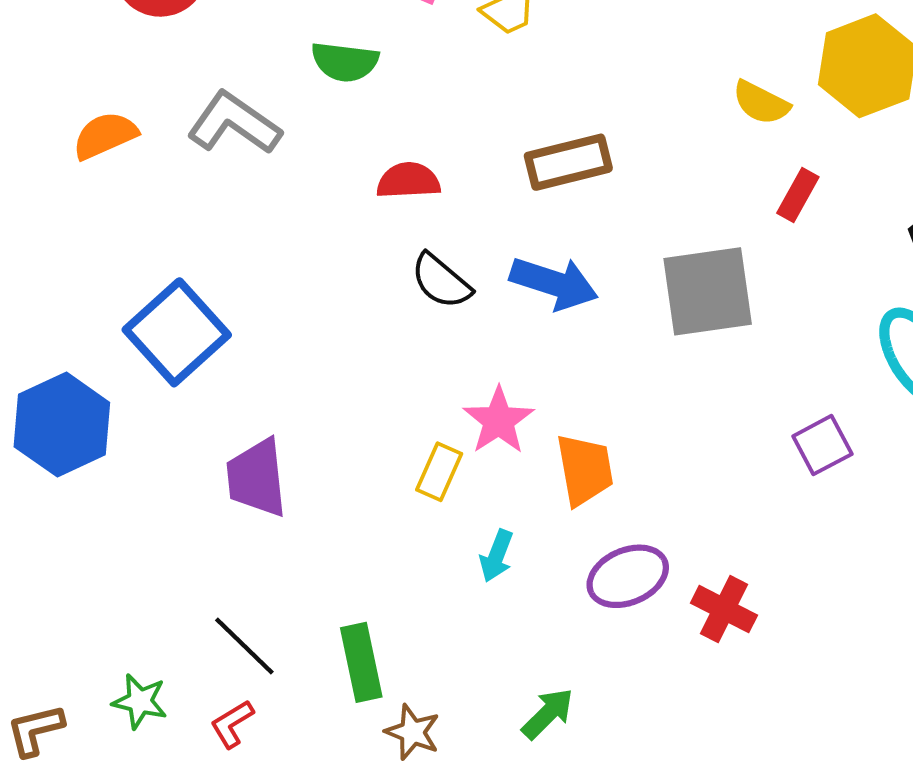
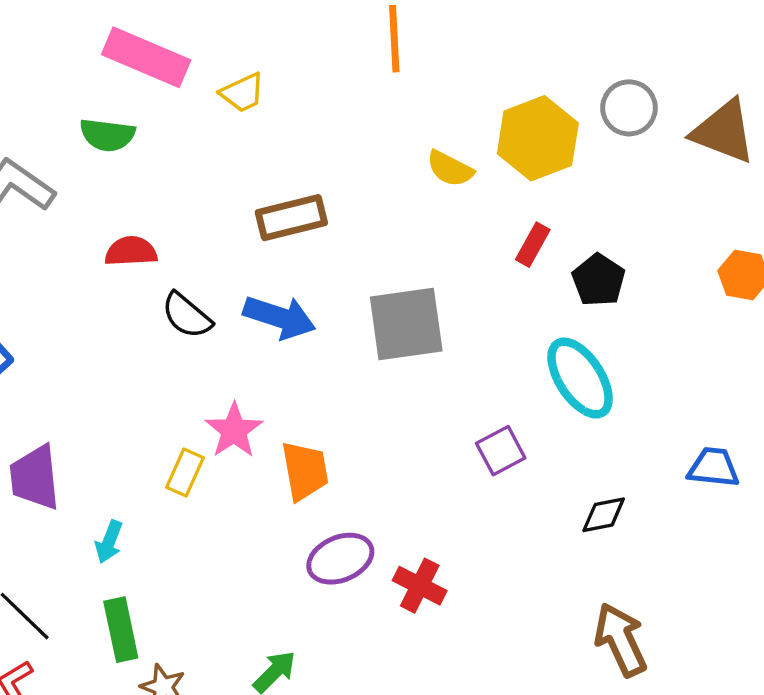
red semicircle: (408, 181) -> (131, 251), moved
red rectangle: (798, 195) -> (533, 245), moved
cyan arrow: (497, 556) -> (109, 542), moved

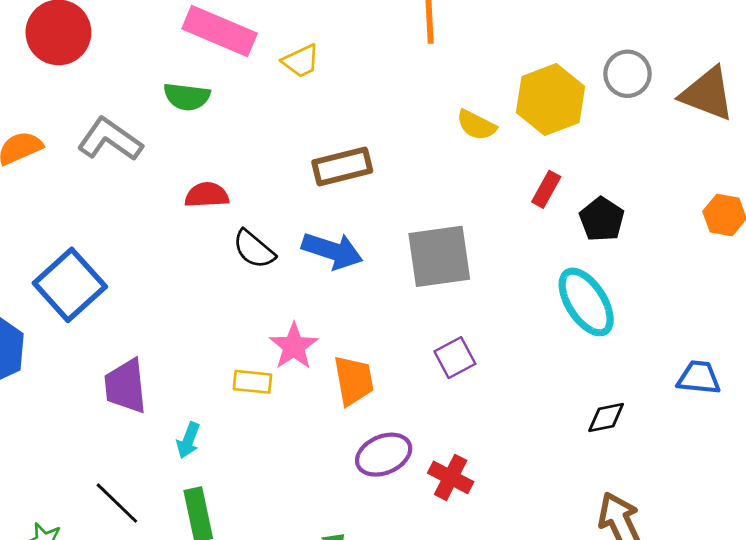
purple square: (501, 451) -> (455, 358), moved
yellow rectangle: (185, 473) -> (252, 382), turned 72

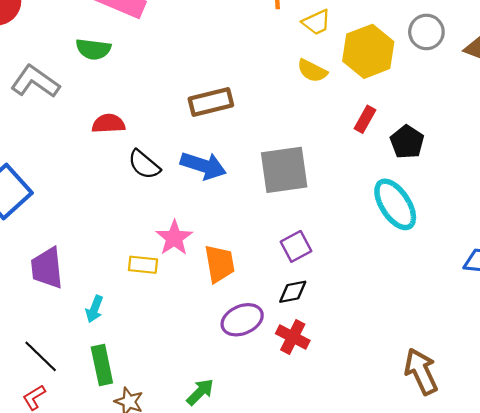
yellow trapezoid: (301, 61) -> (316, 22), moved
black diamond: (606, 418) -> (293, 292), moved

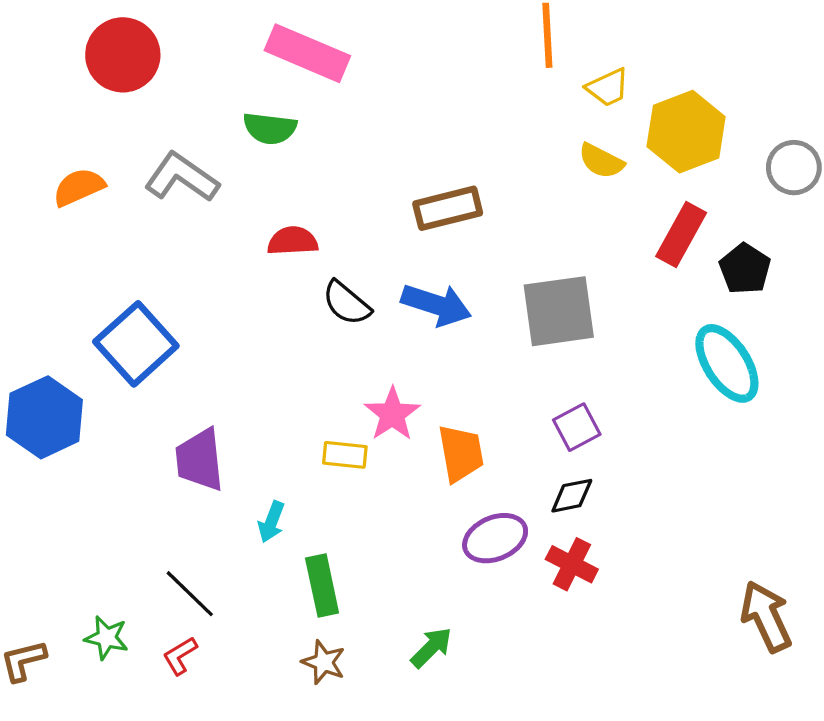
gray circle: (426, 32) -> (794, 168), moved
red rectangle: (365, 119) -> (681, 234), size x1.5
green rectangle: (102, 365) -> (322, 586), moved

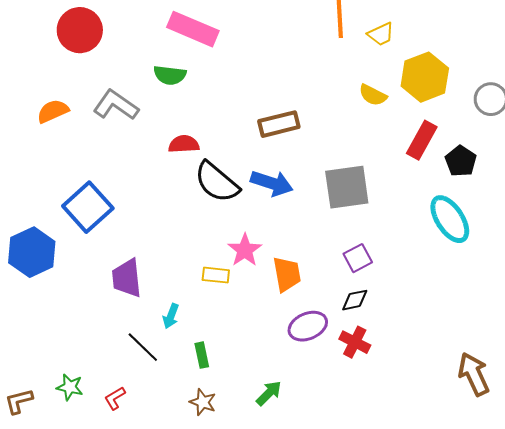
yellow trapezoid: (608, 88) -> (381, 34), moved
black semicircle: (347, 303) -> (217, 182), size x1.5
green rectangle: (322, 586) -> (202, 355), size x0.7
black line: (190, 594) -> (143, 347), moved

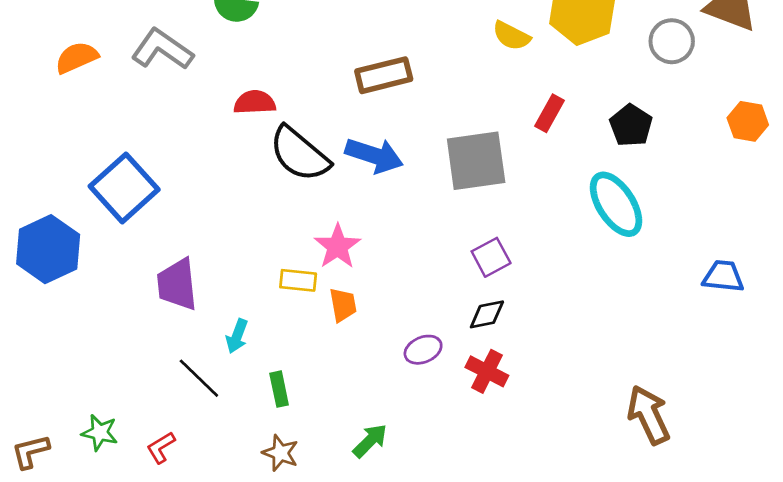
red rectangle: (422, 140) -> (549, 113), moved, size x0.7
orange trapezoid: (287, 274) -> (343, 305), moved, size x0.7
purple ellipse: (308, 326) -> (423, 350), size x0.7

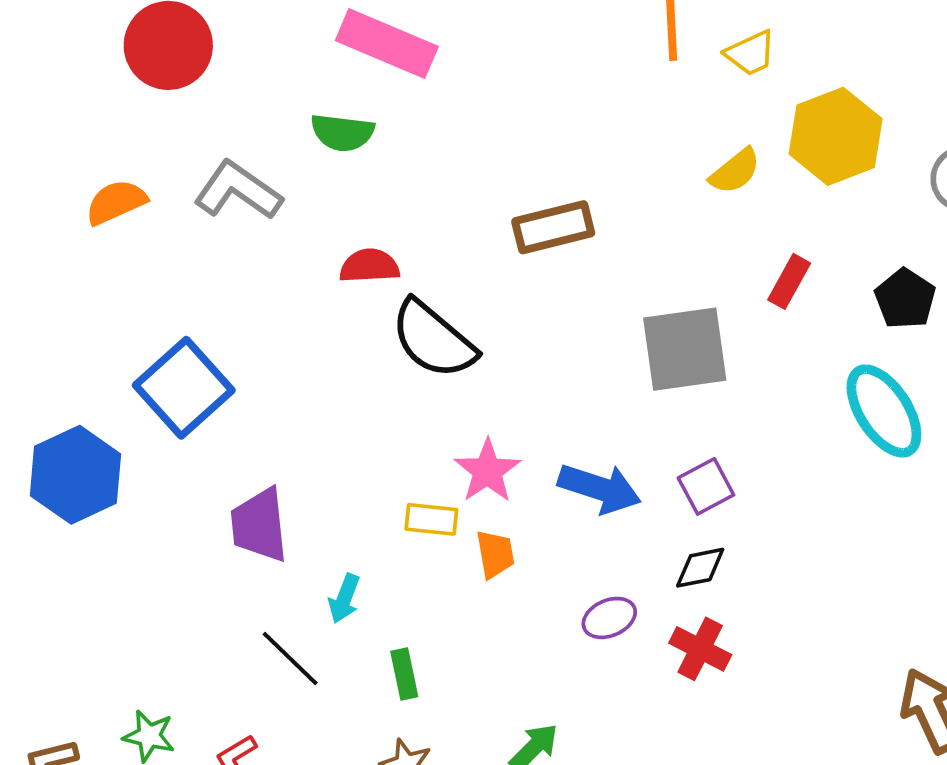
yellow semicircle: (511, 36) -> (735, 171), turned -66
blue arrow: (374, 155) -> (600, 488), moved

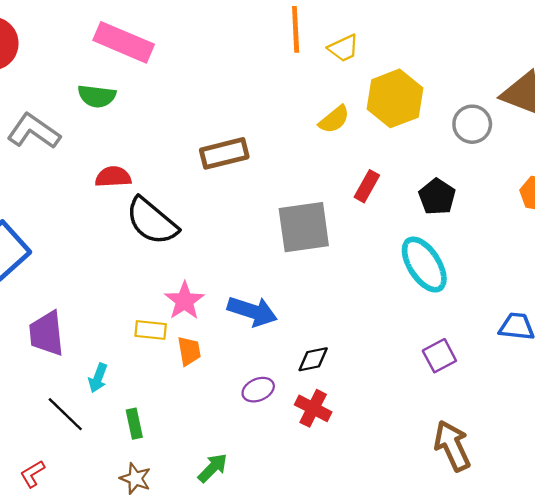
purple square: (706, 486) -> (439, 356), moved

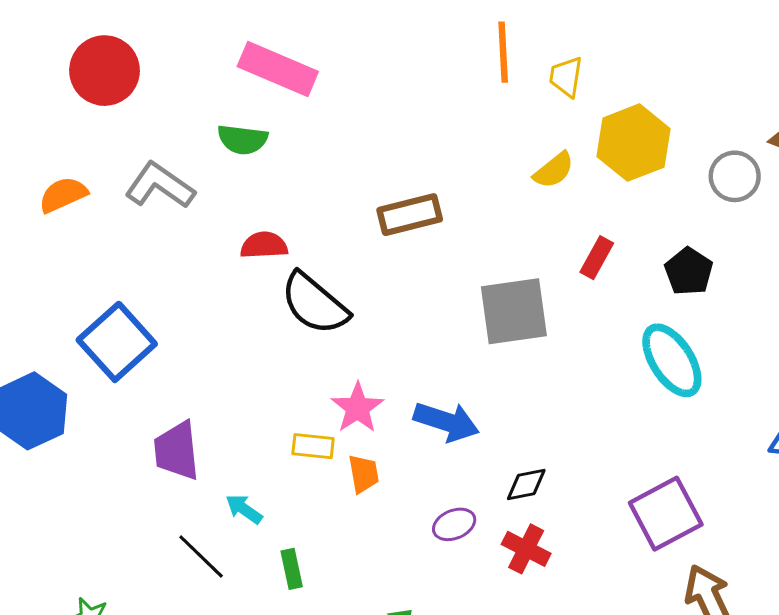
yellow trapezoid: (344, 48) -> (566, 77), turned 124
purple square: (439, 356) -> (666, 514), moved, size x1.6
cyan arrow: (98, 378) -> (244, 509), turned 104

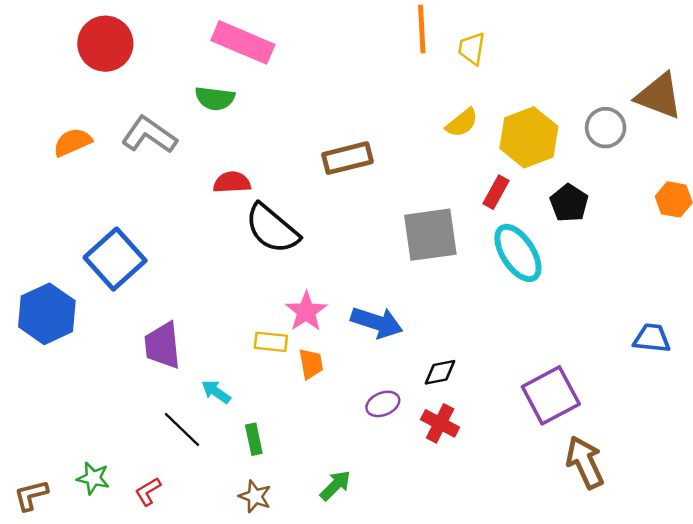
yellow hexagon: (633, 143) -> (529, 137), moved
cyan ellipse: (672, 360) -> (518, 253), moved

